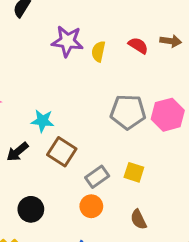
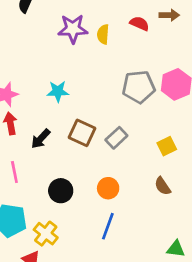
cyan star: (42, 121) -> (58, 91), moved
yellow square: (134, 172) -> (167, 146), moved, turned -36
gray rectangle: (97, 177) -> (116, 138), moved
orange circle: (91, 206) -> (108, 188), moved

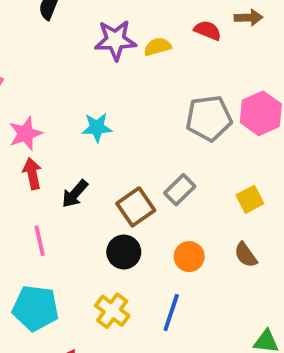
yellow semicircle: (103, 34) -> (158, 47), turned 72
brown square: (82, 133) -> (136, 207), moved, turned 32
orange circle: (108, 188) -> (189, 257), moved
black circle: (61, 191) -> (124, 252), moved
yellow cross: (46, 234) -> (112, 311), moved

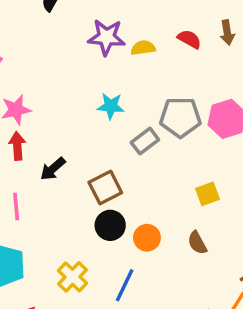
brown arrow: (249, 18) -> (227, 33), turned 75
cyan star: (97, 127) -> (111, 106), moved
gray rectangle: (180, 190) -> (145, 141), moved
black circle: (124, 252) -> (110, 225), moved

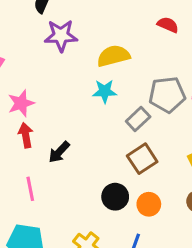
purple star: (106, 37) -> (61, 36), moved
yellow semicircle: (143, 48) -> (113, 56), moved, size x1.5
brown square: (105, 187) -> (142, 159), moved

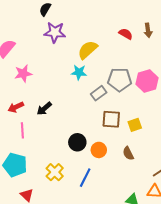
yellow semicircle: (113, 56) -> (88, 50), turned -35
red arrow: (26, 135) -> (16, 107), moved, turned -112
brown square: (142, 159) -> (111, 119), moved, turned 30

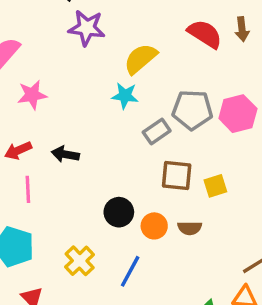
red semicircle: (126, 34) -> (205, 34), size x1.5
black arrow: (44, 109) -> (65, 154), turned 49
brown semicircle: (128, 153) -> (190, 228), moved, turned -64

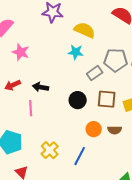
yellow semicircle: (140, 59) -> (85, 30), turned 65
pink star: (32, 95) -> (21, 52), turned 30
pink line: (28, 189) -> (31, 108), moved
black circle: (119, 212) -> (78, 100), moved

